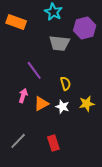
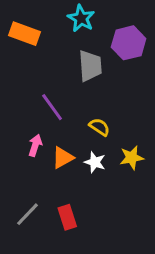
gray trapezoid: (59, 43) -> (90, 66), turned -100
yellow semicircle: (65, 83) -> (99, 127), turned -40
red rectangle: (53, 143) -> (67, 217), moved

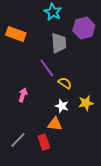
orange rectangle: (24, 34) -> (16, 34), moved
purple line: (52, 107) -> (47, 68), moved
orange triangle: (63, 158) -> (55, 124), moved, turned 35

